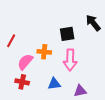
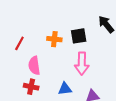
orange cross: (44, 52) -> (54, 39), moved
pink semicircle: (25, 62) -> (34, 66), turned -48

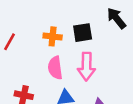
pink semicircle: (34, 66) -> (55, 68), moved

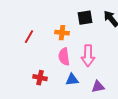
black square: (83, 33) -> (85, 18), moved

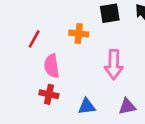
pink semicircle: (64, 57) -> (52, 66), moved
blue triangle: (72, 80) -> (87, 106), moved

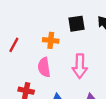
pink semicircle: (52, 66) -> (44, 67), moved

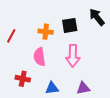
black square: (76, 24) -> (70, 25), moved

